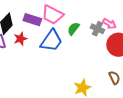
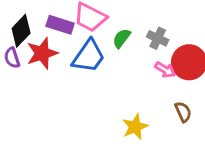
pink arrow: (109, 24) -> (165, 70), moved
red star: (20, 39) -> (42, 53), size x1.5

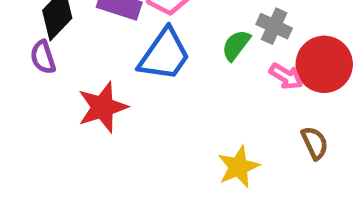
green semicircle: (122, 38) -> (236, 45), moved
red star: (42, 53) -> (103, 107), moved

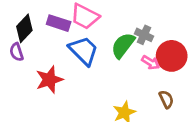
green semicircle: (236, 45) -> (123, 45), size x1.5
blue trapezoid: (165, 55) -> (84, 51), turned -80

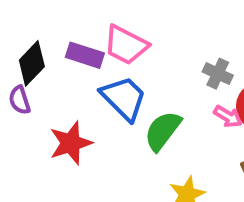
green semicircle: (123, 45) -> (163, 131), moved

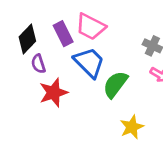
purple rectangle: (85, 55) -> (63, 34), turned 45
purple semicircle: (20, 100) -> (38, 64), moved

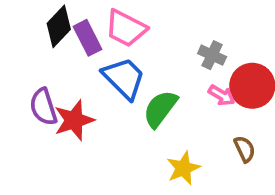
black diamond: (27, 39) -> (59, 26), moved
purple semicircle: (38, 64) -> (43, 107), moved, size x1.4

